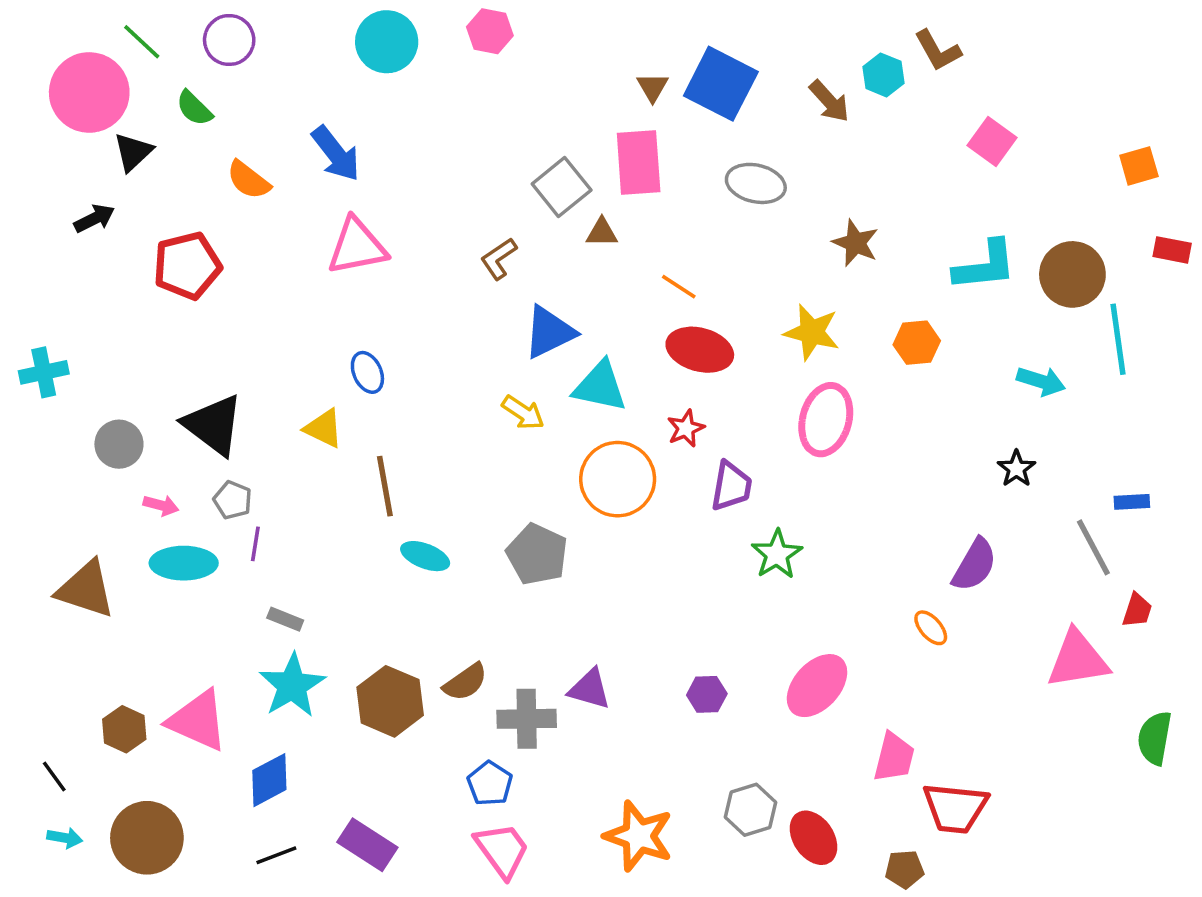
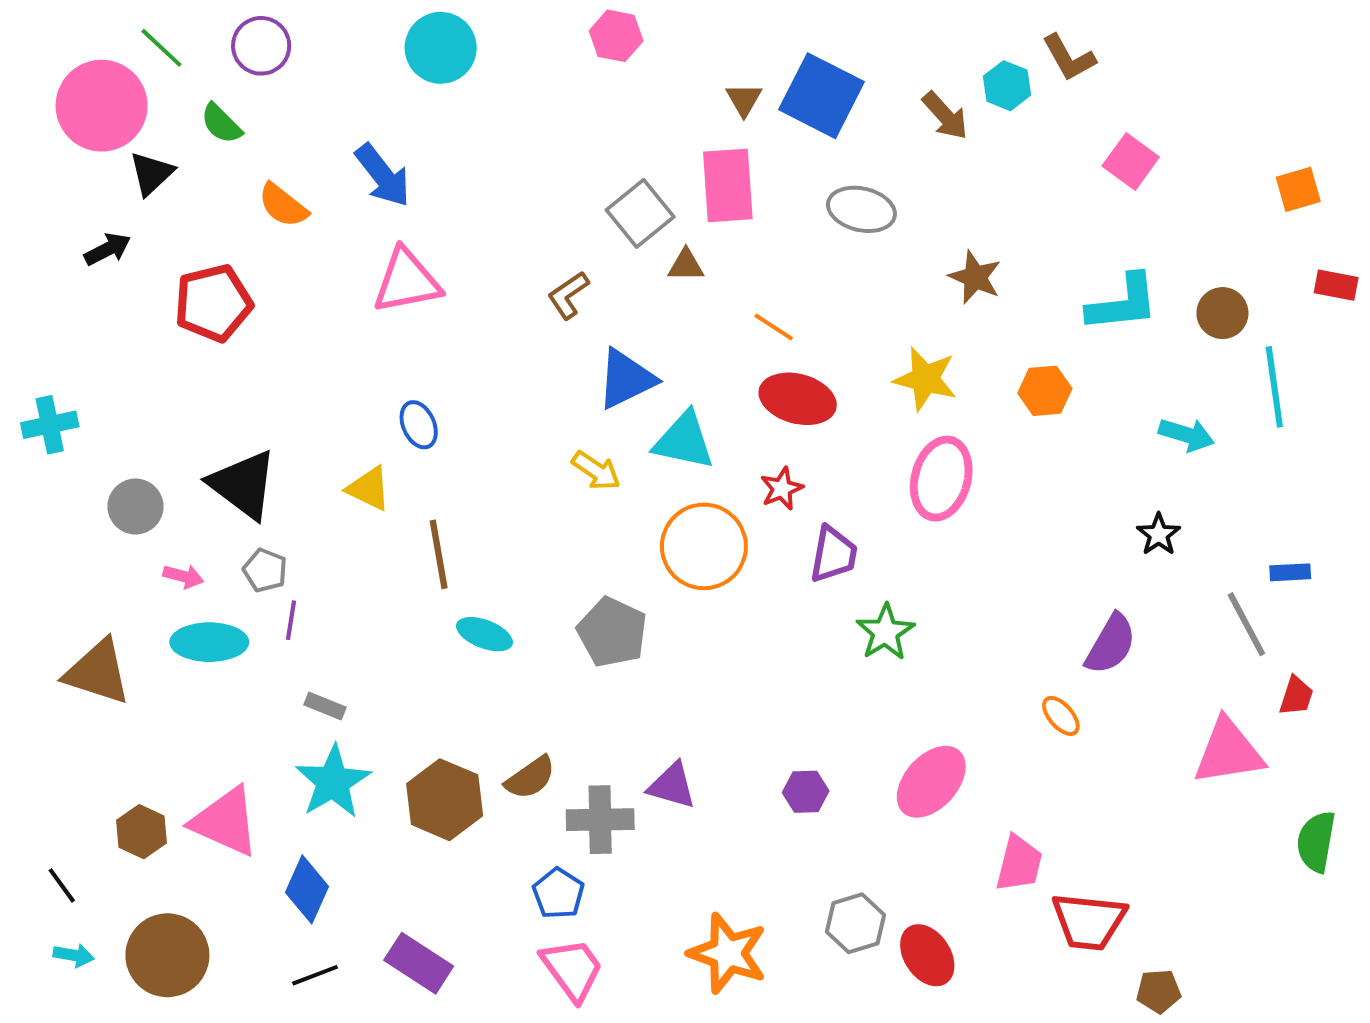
pink hexagon: (490, 31) -> (616, 36), moved
brown circle: (1072, 274) -> (1222, 313), size x0.7
blue diamond: (269, 780) -> (307, 889), turned -38
brown pentagon: (904, 869) -> (1159, 991), moved

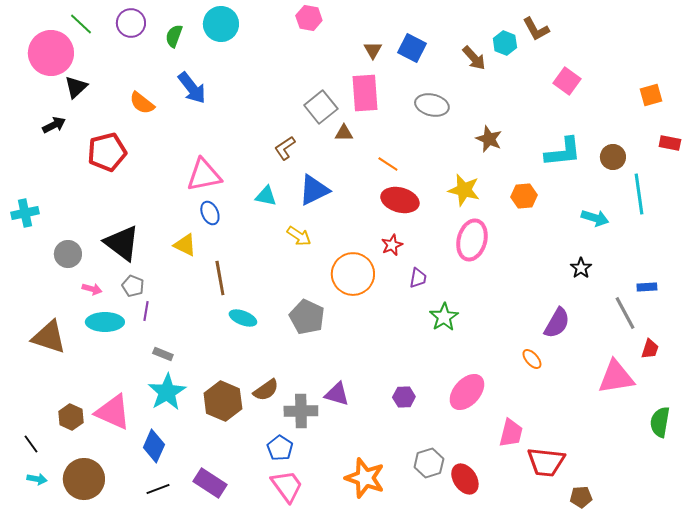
blue square: (822, 96) -> (412, 48), size x0.7
green semicircle: (221, 124) -> (174, 36), moved, turned 65
pink triangle: (407, 281) -> (204, 175), moved
cyan triangle: (684, 441) -> (266, 196), moved, size x0.7
purple trapezoid: (834, 554) -> (418, 278), size x0.7

